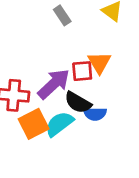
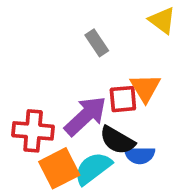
gray rectangle: (62, 15) -> (97, 43), moved

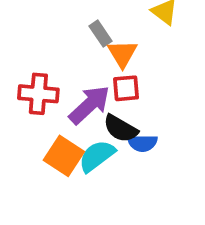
orange triangle: (145, 88) -> (122, 54), moved
red cross: (33, 131) -> (38, 94), moved
orange square: (59, 168) -> (64, 156), turned -30

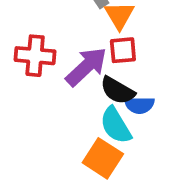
orange square: (64, 156) -> (103, 158), moved
cyan semicircle: (97, 156) -> (116, 125), moved, turned -84

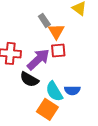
black semicircle: (117, 90) -> (29, 79), moved
blue semicircle: (139, 105) -> (72, 90), moved

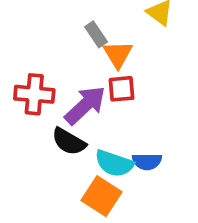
cyan semicircle: (54, 91) -> (114, 163), turned -40

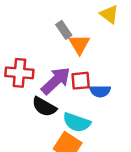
red square: (122, 89) -> (81, 81), moved
blue semicircle: (147, 162) -> (100, 91), moved

